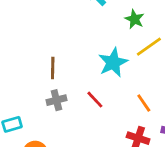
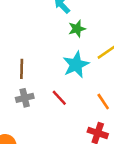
green star: (134, 19) -> (77, 29), moved, turned 30

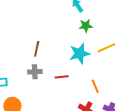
red line: (59, 98) -> (62, 77), turned -64

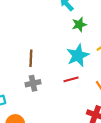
red line: (62, 77) -> (71, 79), moved

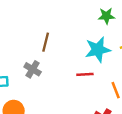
gray cross: (33, 83) -> (33, 69), moved, turned 32

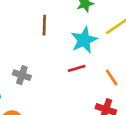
brown line: (46, 42) -> (44, 25), moved

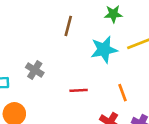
red line: (77, 68) -> (79, 90), moved

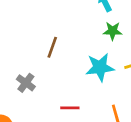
brown line: (68, 26) -> (52, 47), moved

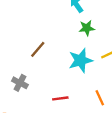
brown line: (52, 47) -> (38, 49), turned 30

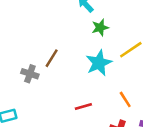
gray cross: (20, 83) -> (30, 74), moved

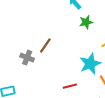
cyan star: (99, 63) -> (90, 64), moved

